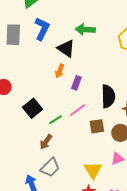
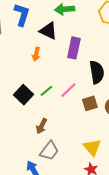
orange arrow: (60, 71) -> (36, 54), moved
purple rectangle: (76, 83) -> (74, 48), moved, size x1.5
green line: (55, 120) -> (46, 91), moved

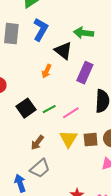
brown square: (90, 103) -> (91, 140), moved
yellow triangle: (92, 147) -> (68, 139), moved

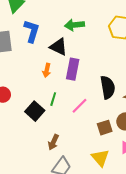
purple rectangle: (85, 73) -> (73, 69), moved
green line: (49, 109) -> (53, 99), moved, turned -32
yellow triangle: (68, 139) -> (100, 158), moved

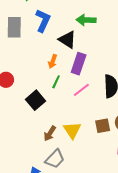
green line: (53, 99) -> (56, 82), moved
pink line: (80, 106) -> (81, 90), moved
yellow triangle: (100, 158) -> (72, 130), moved

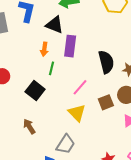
pink line: (81, 90) -> (80, 87), moved
brown arrow: (50, 133) -> (29, 126), moved, turned 126

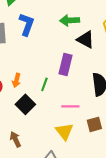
black triangle: (55, 25) -> (86, 39), moved
orange arrow: (44, 49) -> (16, 80), moved
pink line: (80, 87) -> (70, 106), turned 42

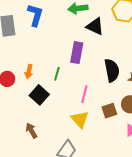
pink line: (70, 106) -> (84, 94), turned -72

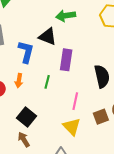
blue L-shape: (35, 15) -> (26, 52), moved
black triangle: (95, 26) -> (48, 37), moved
black square: (39, 95) -> (27, 117), moved

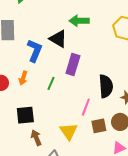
pink line: (75, 101) -> (86, 107), moved
black square: (27, 117) -> (25, 115), turned 36
brown arrow: (24, 139) -> (36, 138), moved

